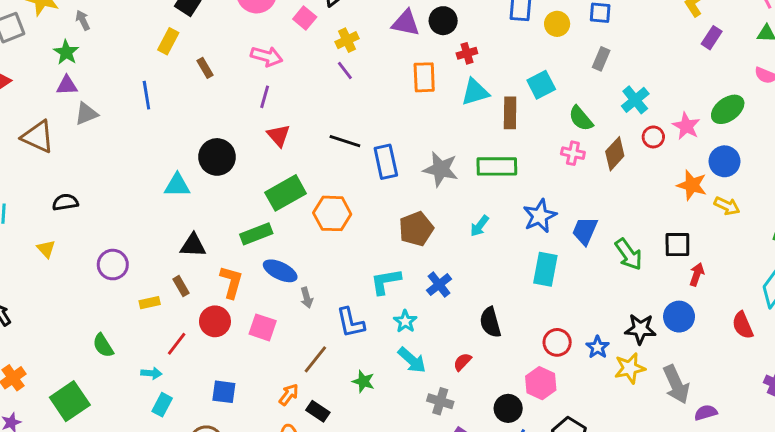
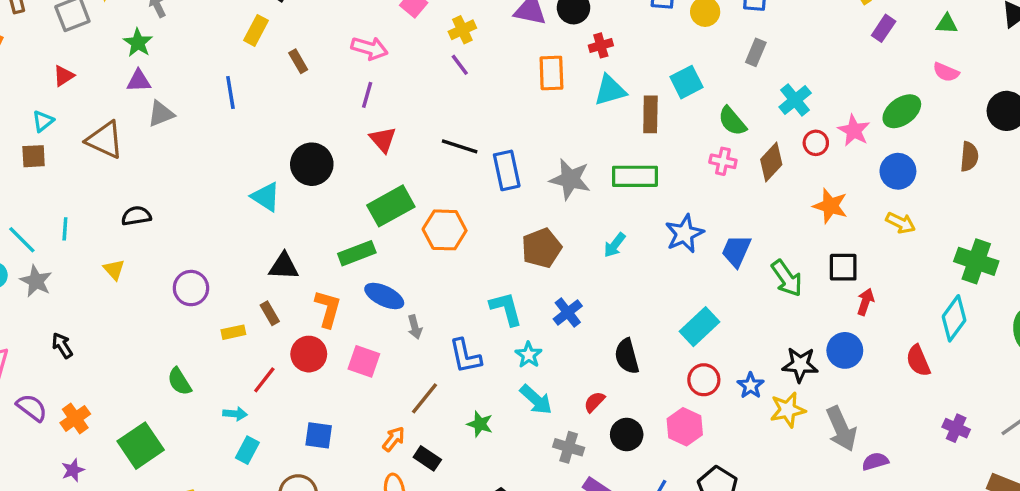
cyan triangle: (177, 185) -> (266, 197), turned 32
orange star: (692, 185) -> (830, 206), moved
cyan rectangle: (545, 269) -> (699, 327), moved, turned 36
cyan L-shape: (386, 281) -> (506, 309), turned 84
black circle: (508, 408) -> (627, 435), moved

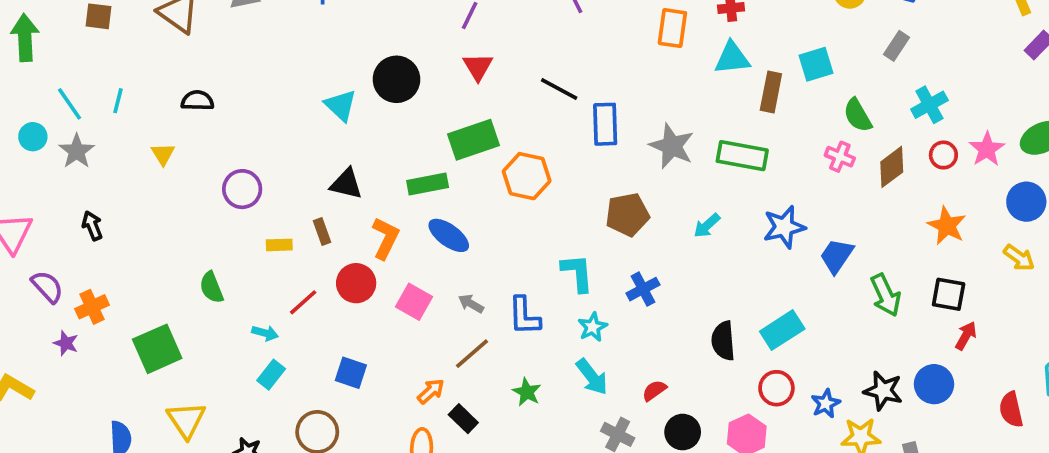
gray arrow: (415, 327) -> (471, 304), moved, turned 125
black semicircle: (627, 356) -> (723, 341), moved
purple star: (73, 470) -> (66, 343), moved, turned 30

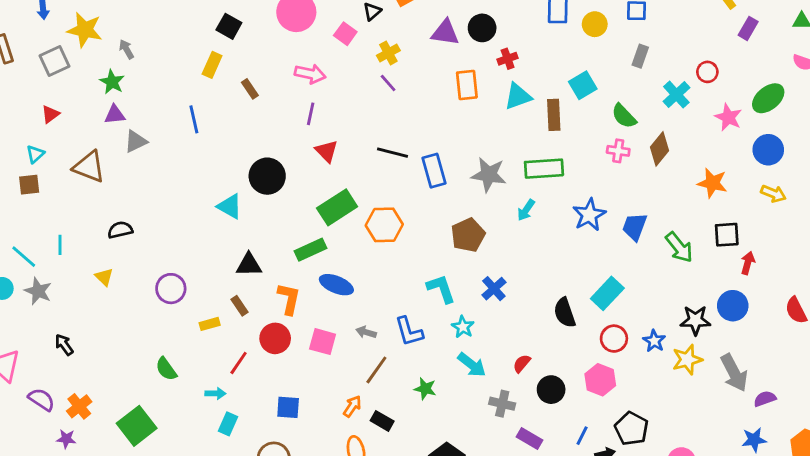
red circle: (943, 155) -> (707, 72), moved
cyan arrow: (707, 226) -> (526, 210), moved

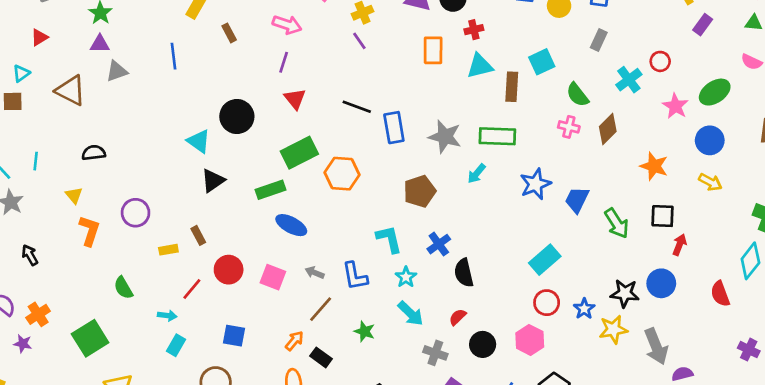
black triangle: (249, 265) -> (213, 181), moved, turned -40
orange L-shape: (289, 299) -> (89, 231), moved
black semicircle: (565, 313) -> (464, 273), moved

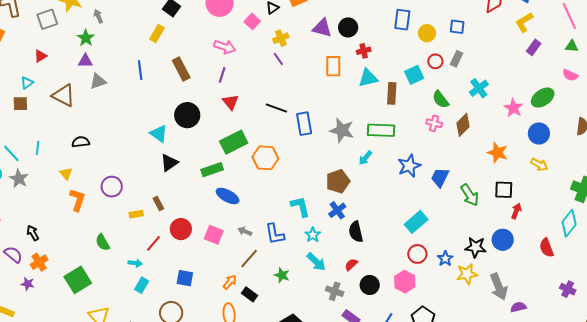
brown rectangle: (229, 33) -> (181, 69), moved, size x1.6
red circle: (660, 61) -> (435, 61), moved
brown pentagon: (420, 191) -> (338, 181), moved
black arrow: (30, 255) -> (33, 233), moved

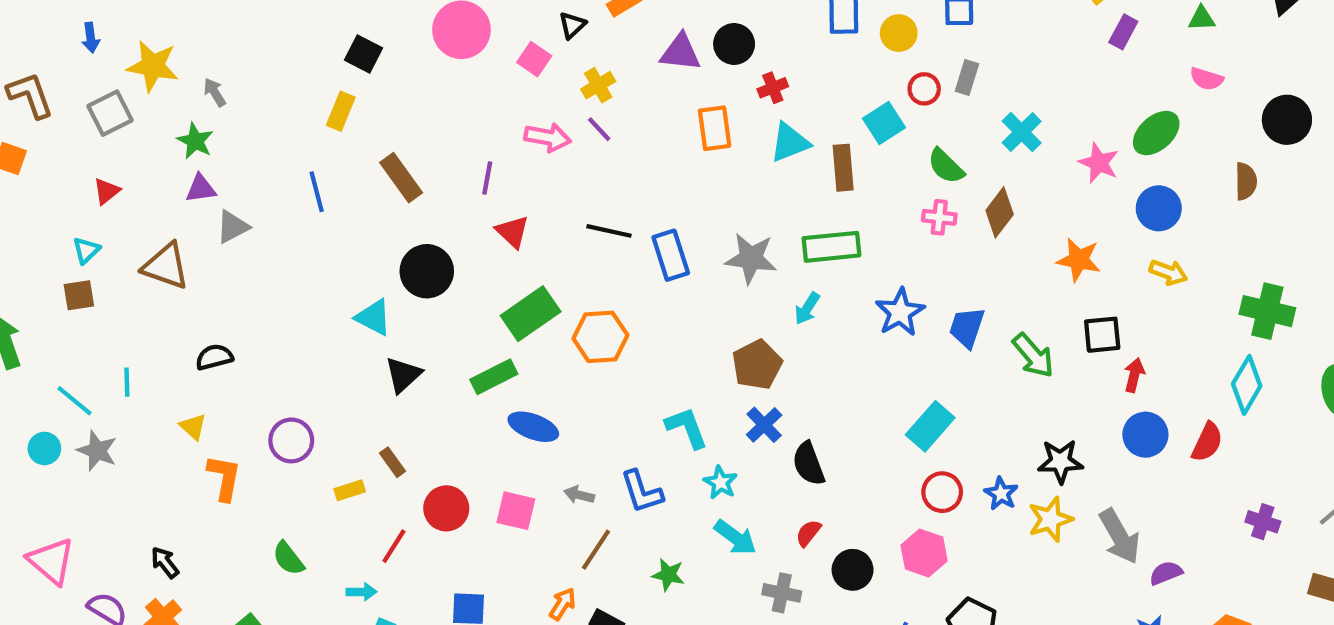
pink arrow: (225, 47) -> (548, 137), moved
black arrow: (33, 233) -> (165, 562), moved
blue circle: (503, 240) -> (1145, 435), moved
red semicircle: (547, 248) -> (1207, 442), turned -126

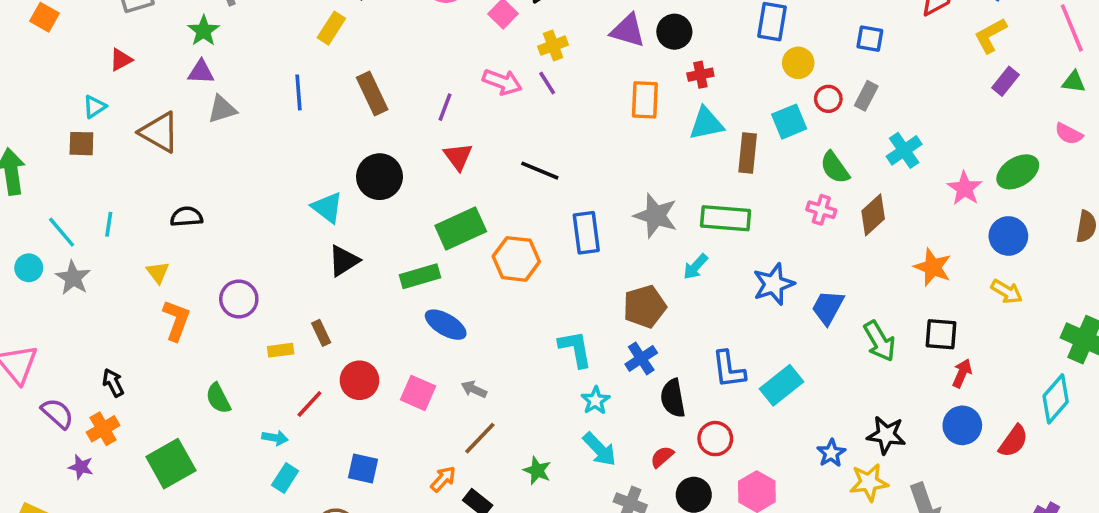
yellow circle: (899, 33) -> (798, 63), moved
blue rectangle: (671, 255) -> (586, 233), moved
blue L-shape: (642, 492) -> (729, 369), moved
red circle: (942, 492) -> (715, 439), moved

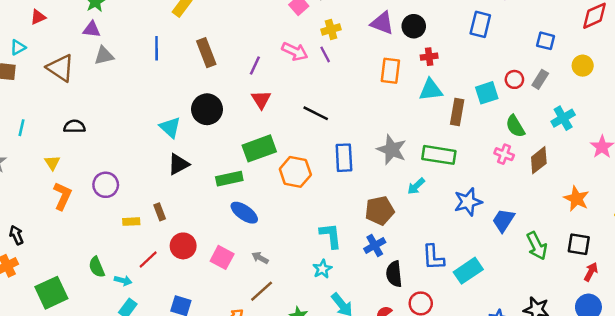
yellow circle: (798, 63) -> (583, 66), moved
green semicircle: (218, 398) -> (97, 267), moved
cyan star: (595, 401) -> (322, 269), moved

